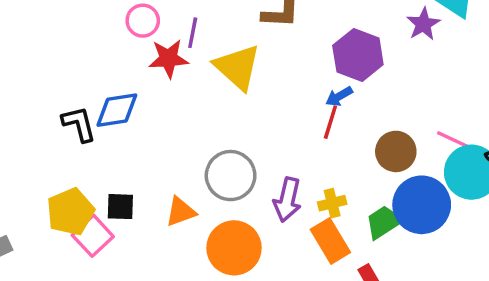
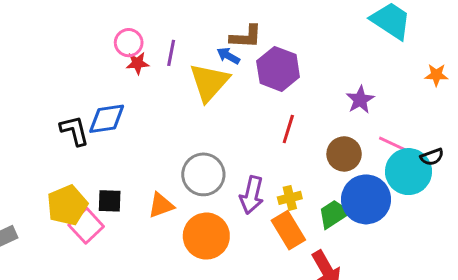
purple star: (423, 24) -> (360, 100), moved
purple hexagon: (358, 55) -> (278, 69), moved
red star: (169, 58) -> (137, 63), moved, size x0.7
yellow triangle: (237, 67) -> (209, 82), turned 30
blue arrow: (339, 96) -> (228, 56), moved, turned 60

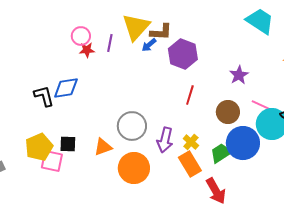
blue arrow: (228, 56) -> (149, 45), turned -70
yellow triangle: (209, 82) -> (136, 27), moved
yellow cross: (290, 198) -> (191, 142), turned -35
pink square: (86, 226) -> (52, 161), turned -35

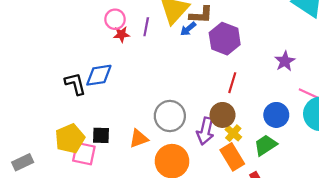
brown circle: (228, 112) -> (223, 115), moved
blue circle: (243, 143) -> (276, 115), moved, size x0.7

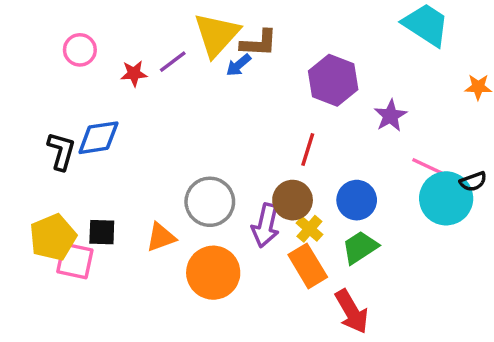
pink circle: (115, 19) -> (80, 50), moved
purple line: (146, 27) -> (173, 62), turned 42
purple hexagon: (225, 39) -> (333, 80), moved
black L-shape: (75, 84) -> (61, 151), turned 30
blue circle: (276, 115) -> (357, 200), moved

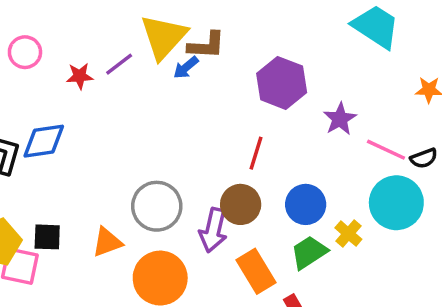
pink line: (431, 168) -> (386, 150), moved
black semicircle: (473, 182) -> (424, 158), moved
yellow cross: (309, 229) -> (348, 234), moved

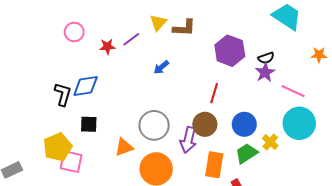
yellow triangle: (164, 37) -> (158, 23), size x0.6
blue arrow: (186, 68) -> (161, 67), moved
black semicircle: (424, 158) -> (266, 58), moved
black square: (47, 237) -> (89, 124), moved
orange rectangle: (256, 271) -> (214, 165), turned 40

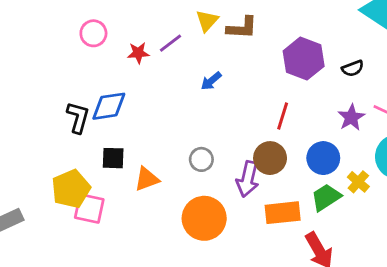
purple star: (265, 72) -> (351, 117), moved
gray circle: (154, 125) -> (201, 159), size x0.6
orange triangle: (124, 147) -> (147, 179), moved
orange rectangle: (214, 165) -> (283, 213), turned 75

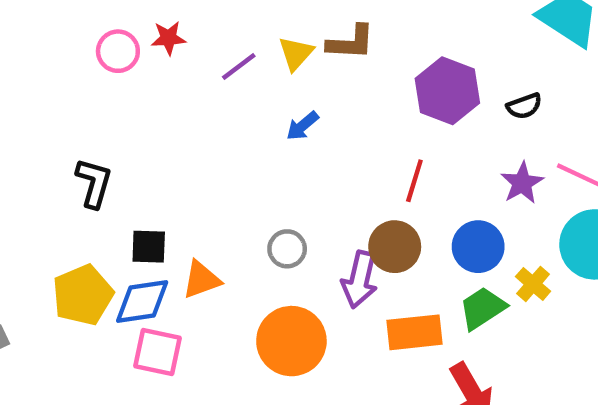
yellow triangle: (207, 21) -> (296, 53), moved
red star: (138, 53) -> (168, 38), moved
blue diamond: (109, 106) -> (142, 302), moved
pink square: (89, 208) -> (158, 352), moved

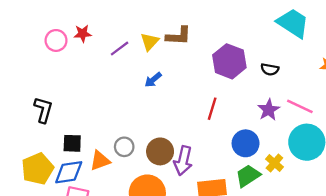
black semicircle: (524, 106) -> (270, 69), turned 30
brown circle: (395, 247) -> (160, 151), moved
gray circle: (287, 249) -> (124, 147), moved

